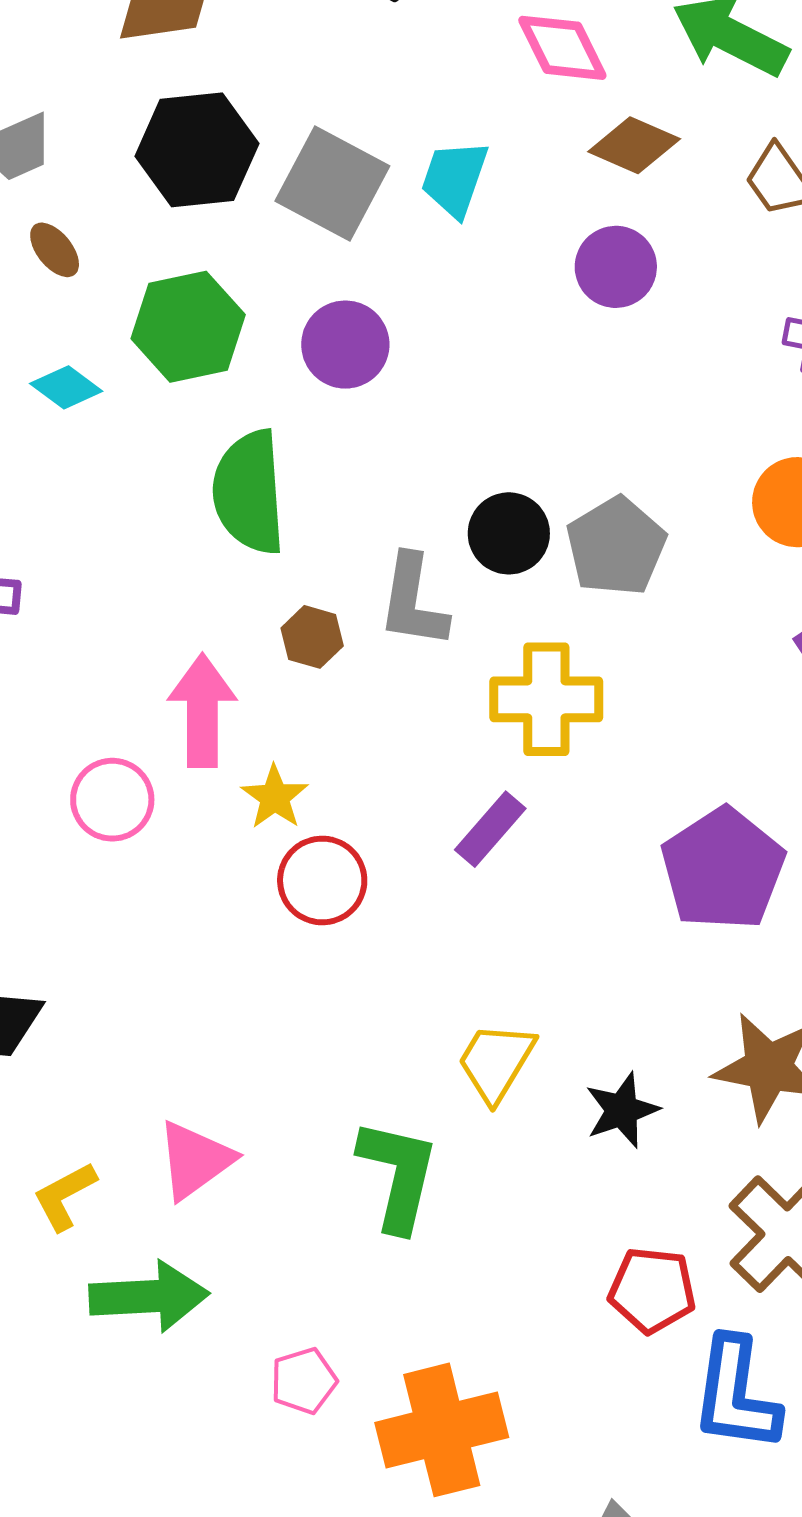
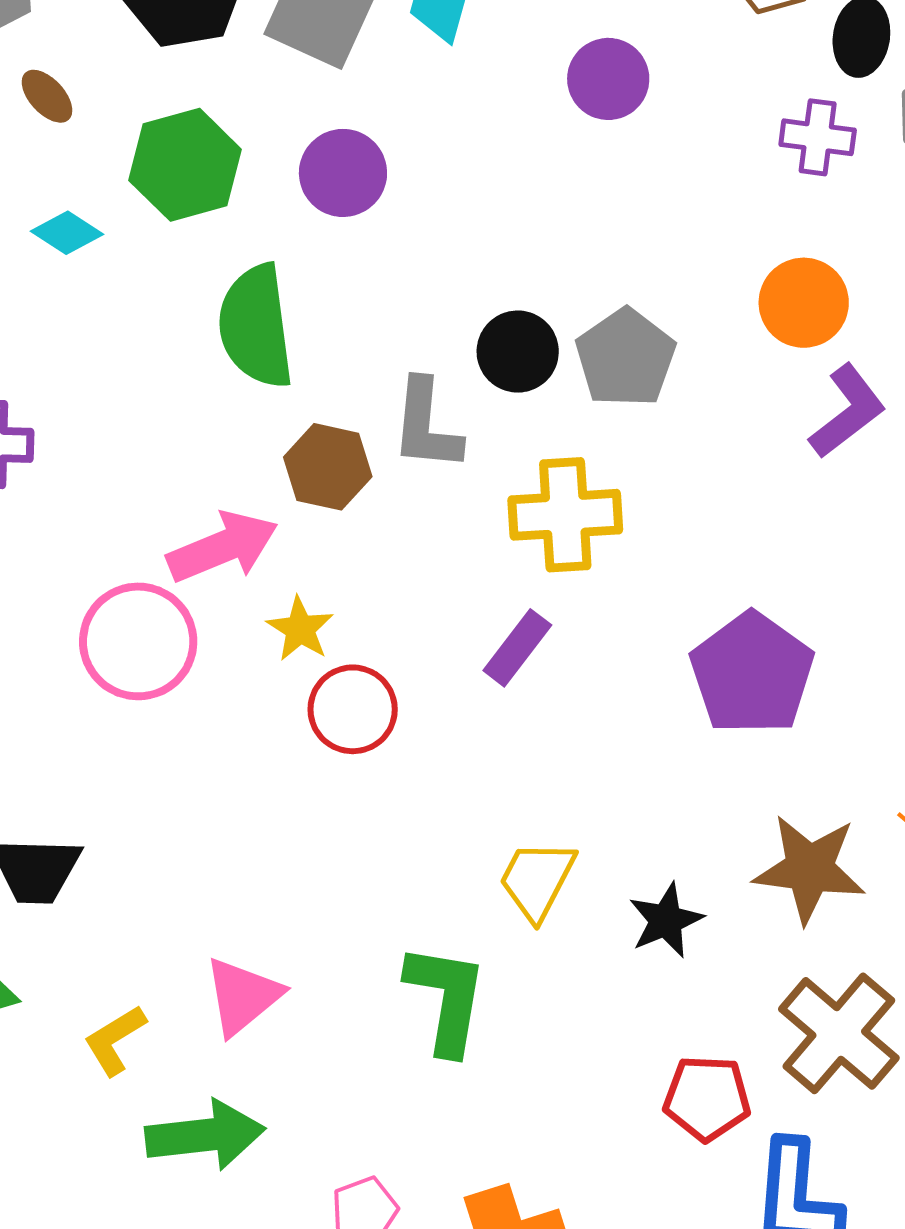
brown hexagon: (312, 637) -> (328, 467), size x1.4
pink arrow: (202, 711) -> (223, 547), turned 71
pink circle: (112, 800) -> (138, 641), size x1.4

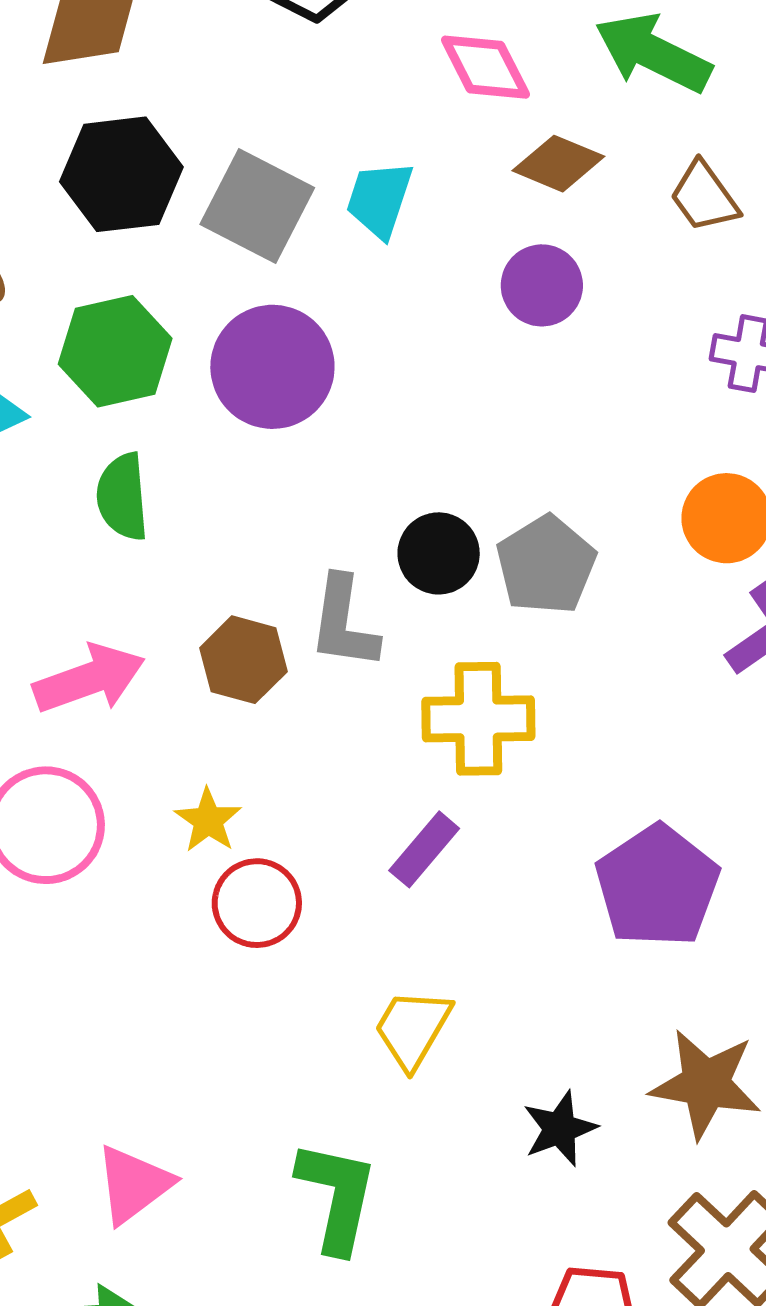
purple circle: (343, 173) -> (272, 367), size x1.4
green semicircle: (256, 326) -> (122, 497), moved, size x0.7
pink arrow: (223, 547) -> (89, 679), moved
yellow trapezoid: (537, 880) -> (413, 1029), moved

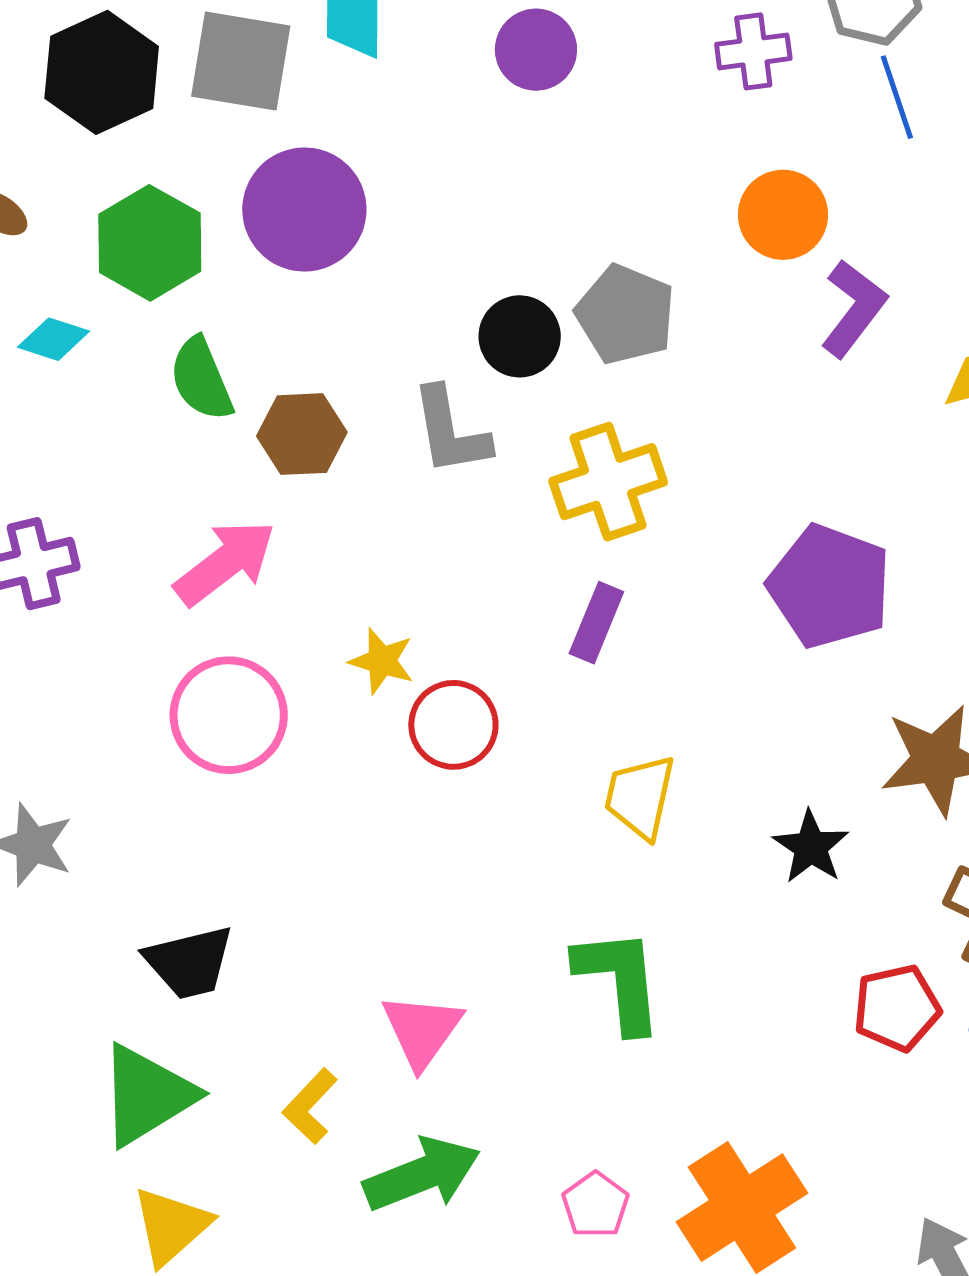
brown hexagon: (243, 660) -> (302, 434), moved

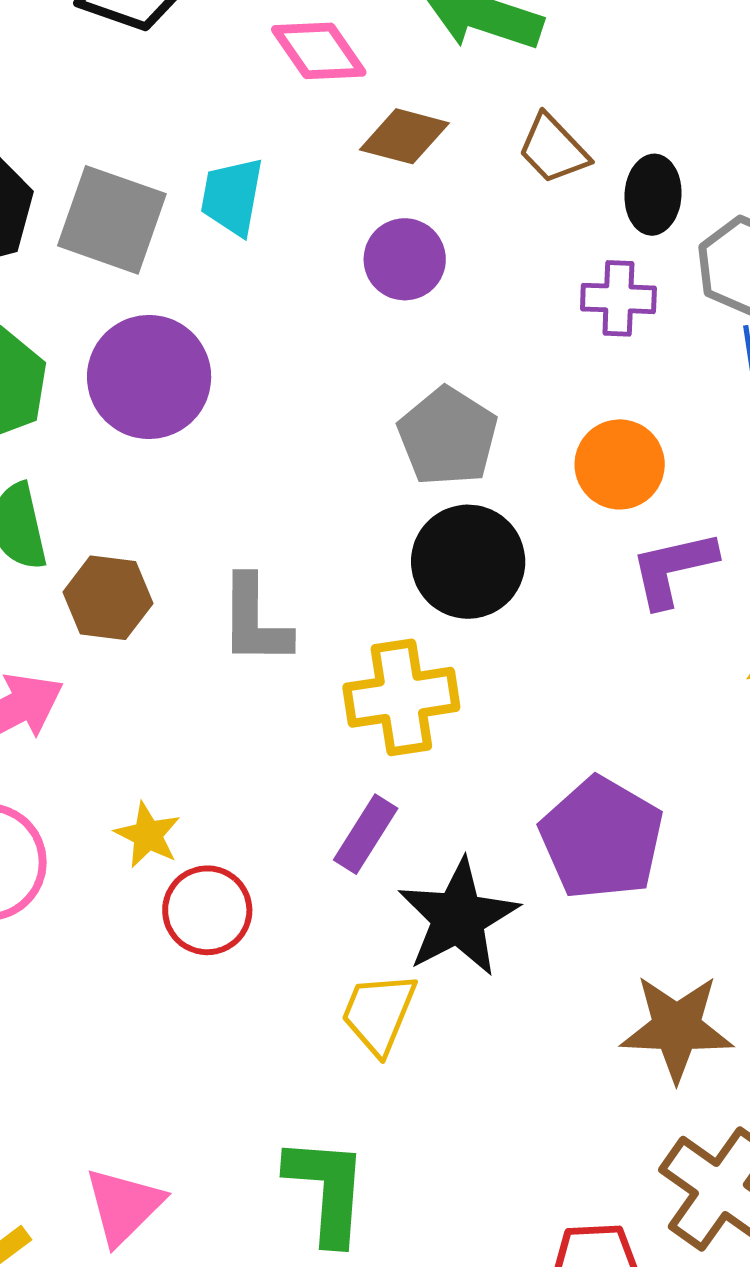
purple L-shape: (854, 308) -> (673, 569), turned -150
gray pentagon: (625, 314) -> (448, 437), moved
black circle: (520, 336) -> (468, 562), moved, size x1.4
black star: (811, 847) -> (458, 918), moved, size x1.6

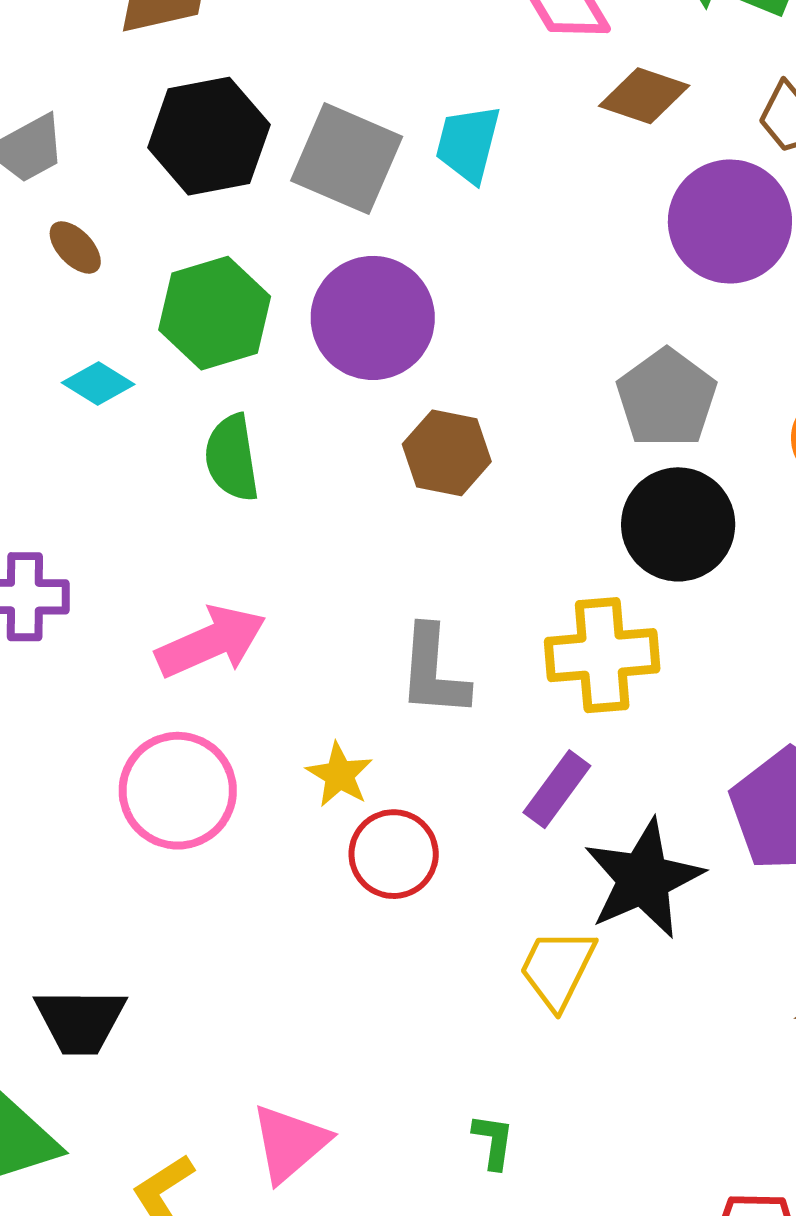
purple circle: (405, 259) -> (730, 221), moved, size x1.5
brown hexagon: (108, 598) -> (447, 453), moved
gray L-shape: (255, 621) -> (433, 672), moved
green L-shape: (327, 1190) -> (493, 1141), size x0.5

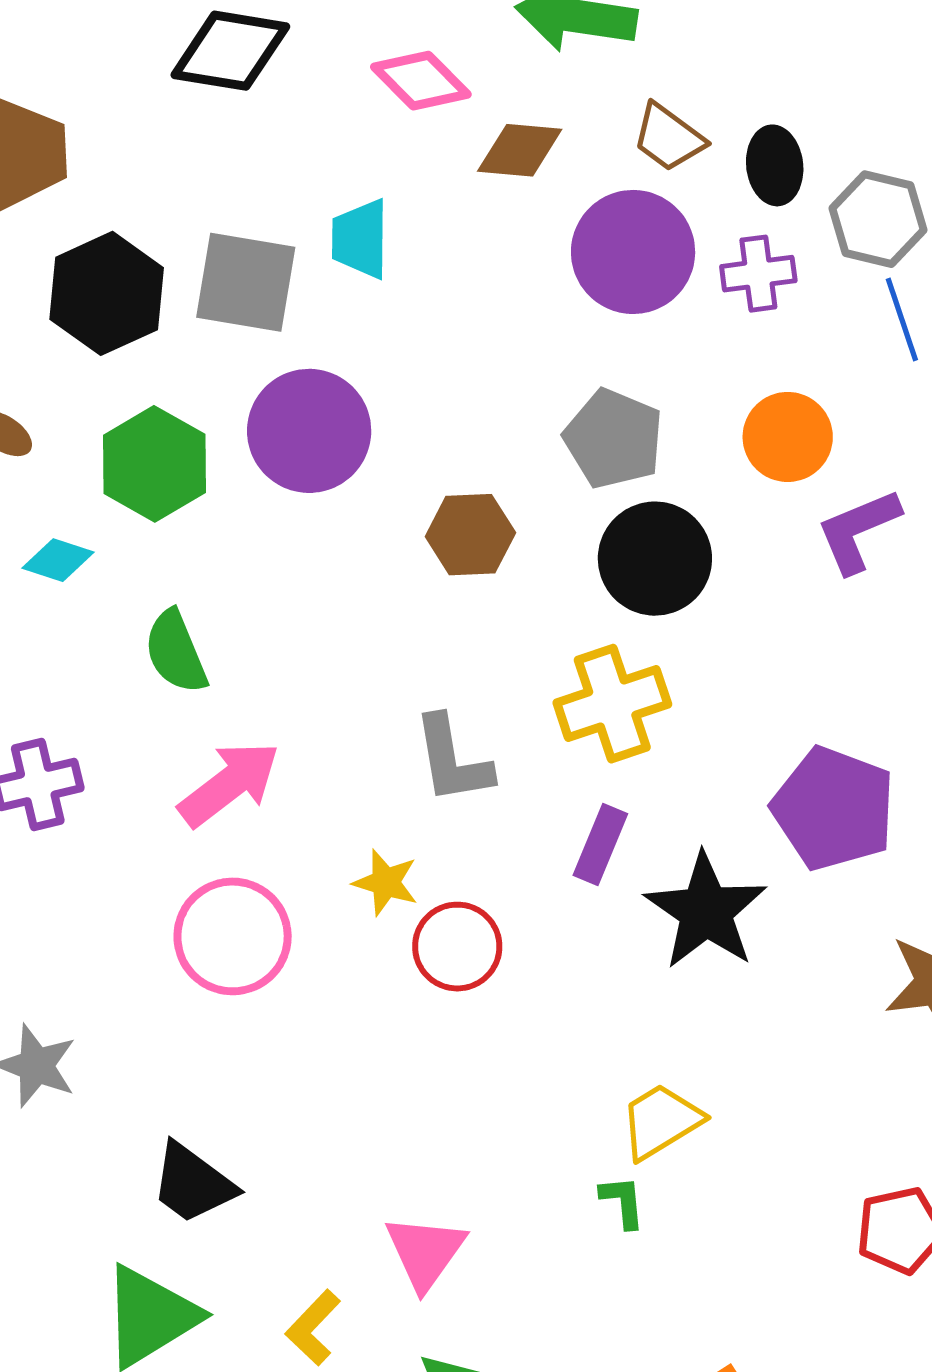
brown hexagon: (447, 453) -> (470, 535), moved
green semicircle: (232, 458) -> (176, 652), moved
yellow trapezoid: (557, 969) -> (661, 1121), moved, turned 46
black trapezoid: (80, 1021) -> (193, 1183), turned 50

